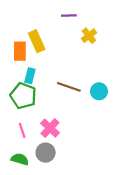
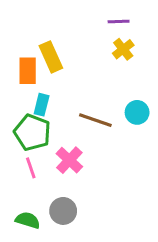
purple line: (69, 16) -> (119, 22), moved
cyan circle: (99, 91) -> (137, 112), moved
pink cross: (50, 128) -> (69, 160), moved
pink line: (22, 130) -> (31, 168), moved

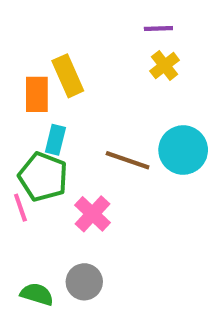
cyan circle: (137, 112) -> (183, 150), size x1.5
pink line: (31, 168) -> (20, 208), moved

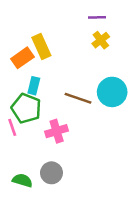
orange rectangle: (37, 94) -> (22, 58), turned 55
pink cross: (93, 214) -> (57, 131), turned 30

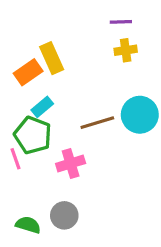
yellow cross: (101, 40) -> (126, 50), turned 30
cyan rectangle: (34, 86) -> (42, 107), turned 36
brown line: (78, 98) -> (97, 123), turned -36

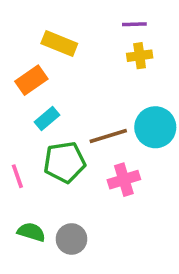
yellow rectangle: (52, 58) -> (59, 43), moved, turned -44
green pentagon: (33, 135) -> (65, 162), moved, turned -30
pink cross: (71, 163) -> (124, 180), moved
green semicircle: (28, 225) -> (31, 232), moved

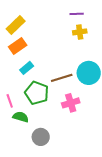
yellow rectangle: (59, 43) -> (16, 25), moved, turned -66
green pentagon: (65, 162) -> (37, 93), turned 30
green semicircle: (31, 232) -> (21, 117), moved

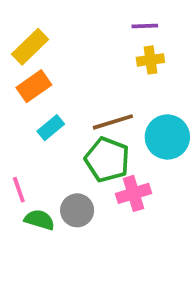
brown line: (62, 78) -> (113, 122), moved
green pentagon: (37, 93) -> (107, 160), moved
gray circle: (41, 137) -> (77, 210), moved

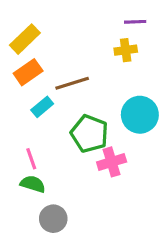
purple line: (145, 26) -> (135, 22), moved
brown line: (113, 122) -> (72, 83), moved
pink line: (19, 190) -> (31, 159), moved
gray circle: (77, 210) -> (53, 219), moved

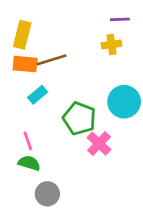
yellow rectangle: (25, 39) -> (22, 35), turned -32
orange rectangle: (28, 72) -> (25, 64), turned 40
brown line: (72, 83) -> (52, 60), moved
pink cross: (112, 162) -> (99, 144), turned -30

